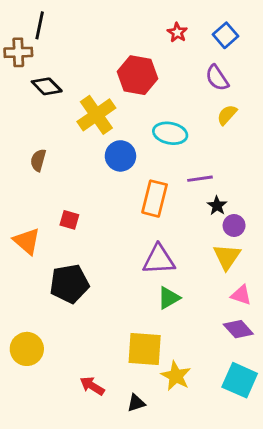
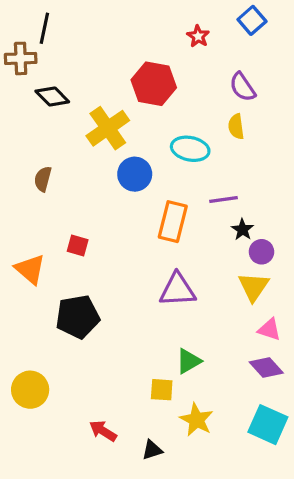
blue square: (226, 35) -> (252, 20), moved
yellow semicircle: (227, 115) -> (236, 127), moved, turned -50
green triangle: (169, 298) -> (189, 361), moved
yellow square: (145, 349) -> (162, 390), size x0.6

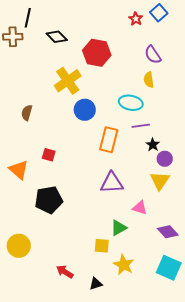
red star: (198, 36) -> (136, 19), moved
black diamond: (52, 96) -> (57, 37), moved
cyan ellipse: (190, 149) -> (131, 103), moved
pink triangle: (269, 329) -> (140, 208), moved

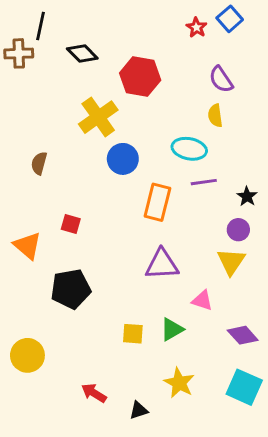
black star: (153, 145) -> (247, 196), moved
yellow square: (102, 246) -> (133, 334), moved

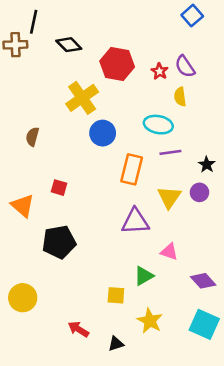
red star: (196, 27) -> (160, 71), moved
yellow triangle: (231, 261) -> (169, 197), moved
yellow square: (133, 334) -> (116, 295), moved

